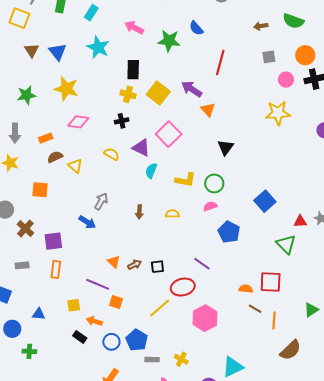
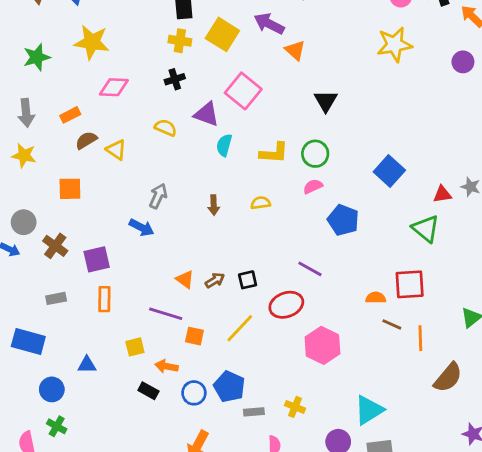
yellow line: (160, 308) -> (240, 328), moved
green cross: (29, 351) -> (57, 426), moved, turned 32

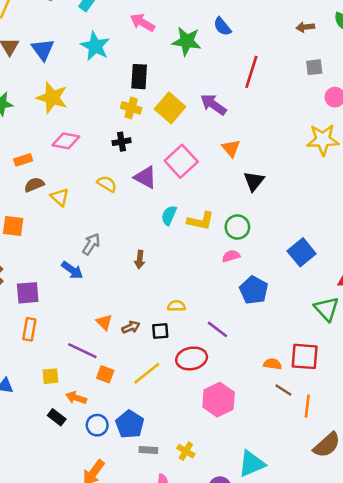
orange triangle: (295, 50) -> (231, 148), moved
cyan semicircle: (224, 145) -> (169, 215), moved
yellow semicircle: (261, 203) -> (176, 306), moved

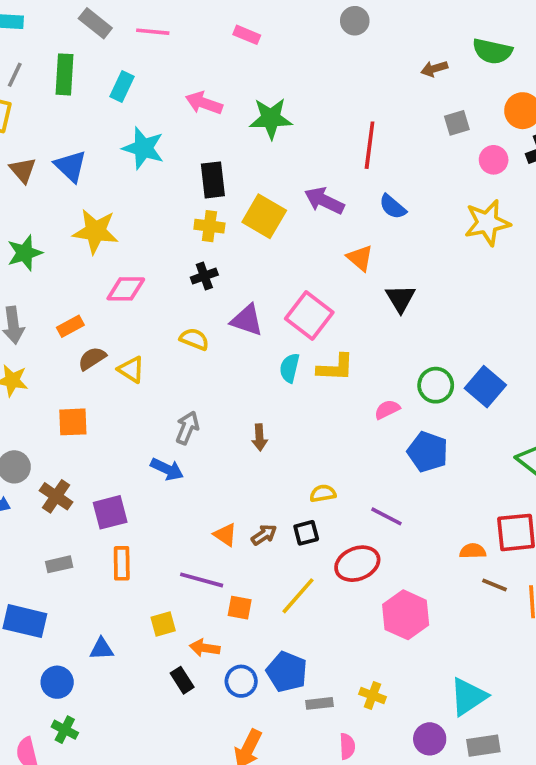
blue semicircle: (222, 27) -> (393, 207), moved
pink square: (181, 161) -> (309, 315), moved
green circle: (237, 227) -> (436, 385), moved
black rectangle: (57, 417) -> (182, 680), turned 30

